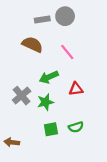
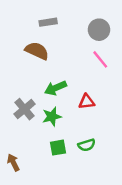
gray circle: (65, 16) -> (99, 30), moved
pink line: (67, 52) -> (100, 59), moved
brown arrow: (12, 142) -> (13, 162), turned 56

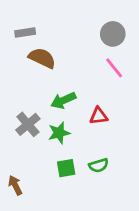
gray rectangle: (48, 22) -> (25, 33), moved

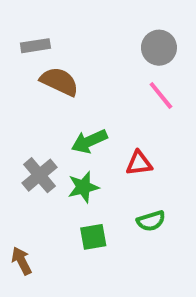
green semicircle: (99, 165) -> (151, 221), moved

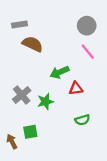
green arrow: (89, 141) -> (60, 72), moved
green square: (93, 237) -> (30, 132), moved

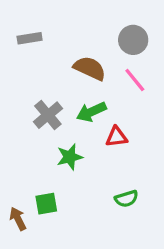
brown semicircle: (32, 44) -> (90, 68), moved
gray cross: (22, 95) -> (48, 115), moved
green semicircle: (82, 120) -> (126, 199), moved

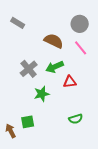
gray rectangle: (30, 38) -> (18, 23), turned 40

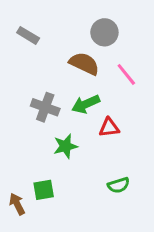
gray circle: (80, 24) -> (104, 32), moved
gray cross: (29, 69) -> (45, 107), turned -30

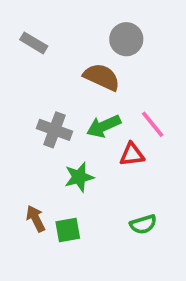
pink line: (126, 74) -> (153, 124), moved
green square: (44, 190) -> (68, 230), moved
brown arrow: (17, 204) -> (36, 219), moved

